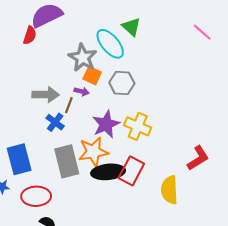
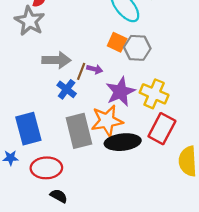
gray star: (83, 58) -> (30, 21), moved
orange square: (92, 76) -> (117, 42), moved
purple arrow: (82, 91) -> (95, 69), moved
red rectangle: (131, 171) -> (162, 129), moved

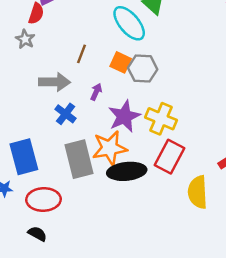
gray star: (30, 21) -> (25, 39), size x0.6
purple arrow: (95, 69) -> (96, 92), turned -80
brown line: (81, 71) -> (81, 54), moved
black semicircle: (59, 196) -> (37, 234), moved

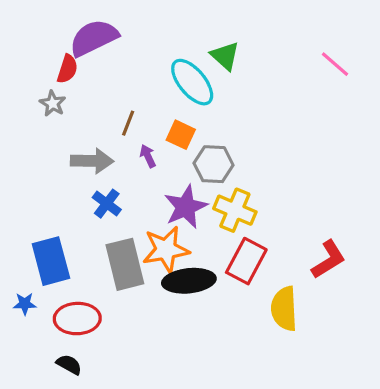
gray hexagon: (143, 69) -> (214, 164), moved
purple arrow: (96, 92) -> (148, 156), moved, turned -49

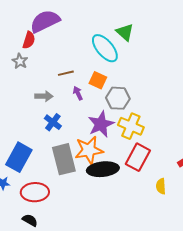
brown line: (128, 123) -> (66, 73), turned 56
gray arrow: (92, 161) -> (44, 96), size x0.7
blue rectangle: (51, 261) -> (19, 157), turned 44
yellow semicircle: (284, 309) -> (161, 186), size x0.6

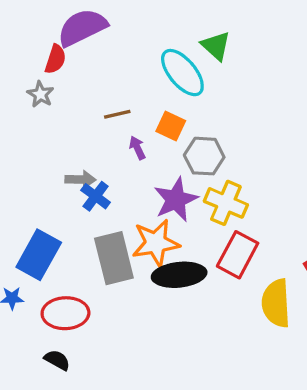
gray arrow: (44, 96) -> (80, 180), moved
yellow semicircle: (161, 186) -> (276, 303), size x1.8

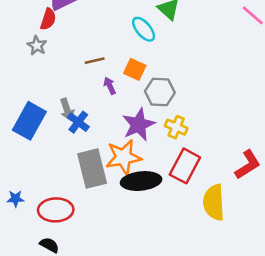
cyan ellipse: (182, 73) -> (144, 29), size x0.7
gray arrow: (80, 180) -> (67, 109), turned 70
yellow cross: (226, 203) -> (176, 127), size x0.7
blue rectangle: (39, 255) -> (29, 121), moved

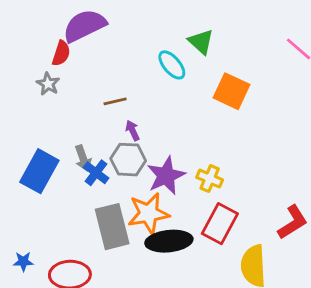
orange square: (135, 69) -> (232, 91), moved, size x1.4
gray hexagon: (160, 92) -> (128, 160), moved

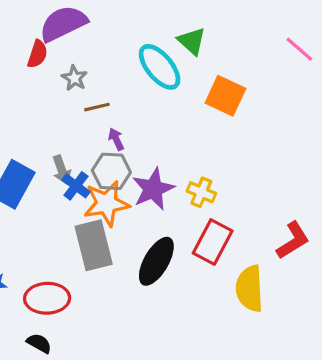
cyan ellipse: (172, 65) -> (160, 67), size x1.4
gray star: (48, 84) -> (74, 78), moved
orange star: (149, 213) -> (107, 203), moved
black ellipse: (169, 241) -> (156, 261), turned -54

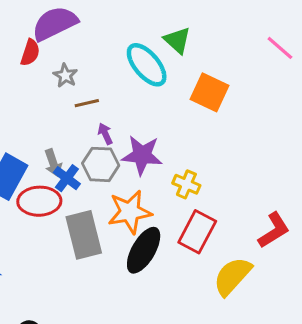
purple star: (153, 189) -> (142, 155), moved, turned 30
orange star: (107, 203) -> (130, 212), moved
yellow semicircle: (250, 289) -> (232, 276), turned 45
red ellipse: (47, 298) -> (39, 201), moved

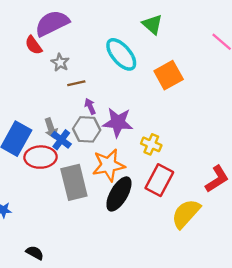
green triangle: (177, 40) -> (152, 24), moved
red semicircle: (30, 53) -> (34, 45), turned 126
orange square: (209, 92) -> (169, 75), turned 36

